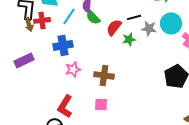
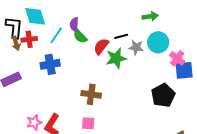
green star: (129, 39) -> (116, 58), size x1.5
pink star: (73, 69) -> (34, 122), moved

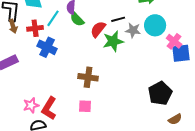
red cross: (29, 39) -> (35, 28), moved
blue cross: (50, 64) -> (47, 47), turned 36
black pentagon: (163, 95) -> (160, 93), moved

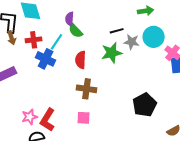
cyan line: (53, 18) -> (57, 42), moved
red semicircle: (98, 29) -> (81, 60), moved, turned -36
black pentagon: (160, 93) -> (145, 105), moved

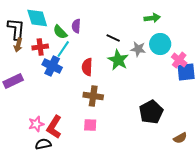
green semicircle: (76, 31) -> (60, 32), moved
black line: (117, 31) -> (113, 38), moved, turned 40
brown arrow: (12, 38) -> (18, 45), turned 32
green star: (112, 53) -> (118, 60), turned -30

